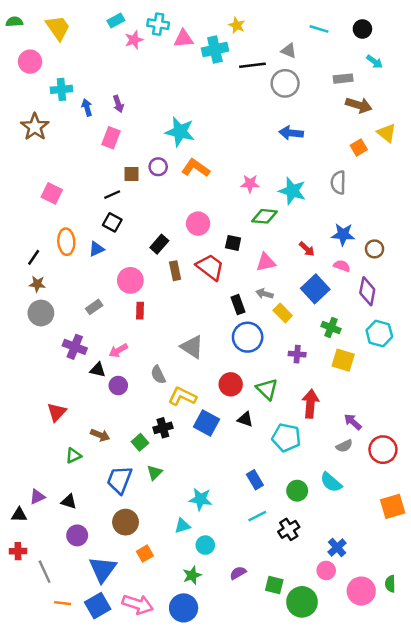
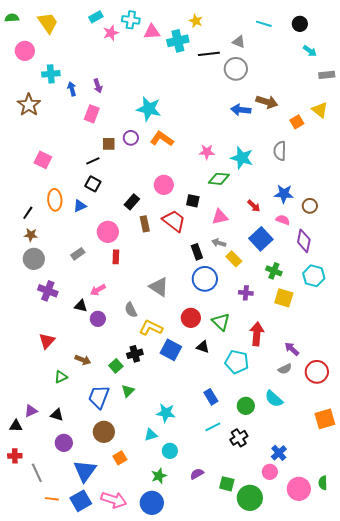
gray rectangle: (343, 79) -> (327, 75), moved
brown arrow: (359, 105) -> (267, 102), moved
purple cross: (75, 347) -> (48, 291), moved

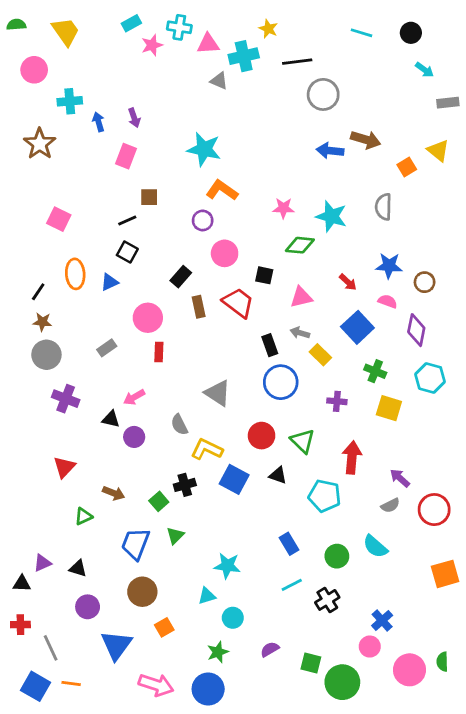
gray triangle: (239, 42) -> (219, 81), moved
black line: (209, 54) -> (297, 62), moved
purple circle: (131, 138) -> (203, 220), moved
blue square: (81, 501) -> (36, 686), moved, turned -30

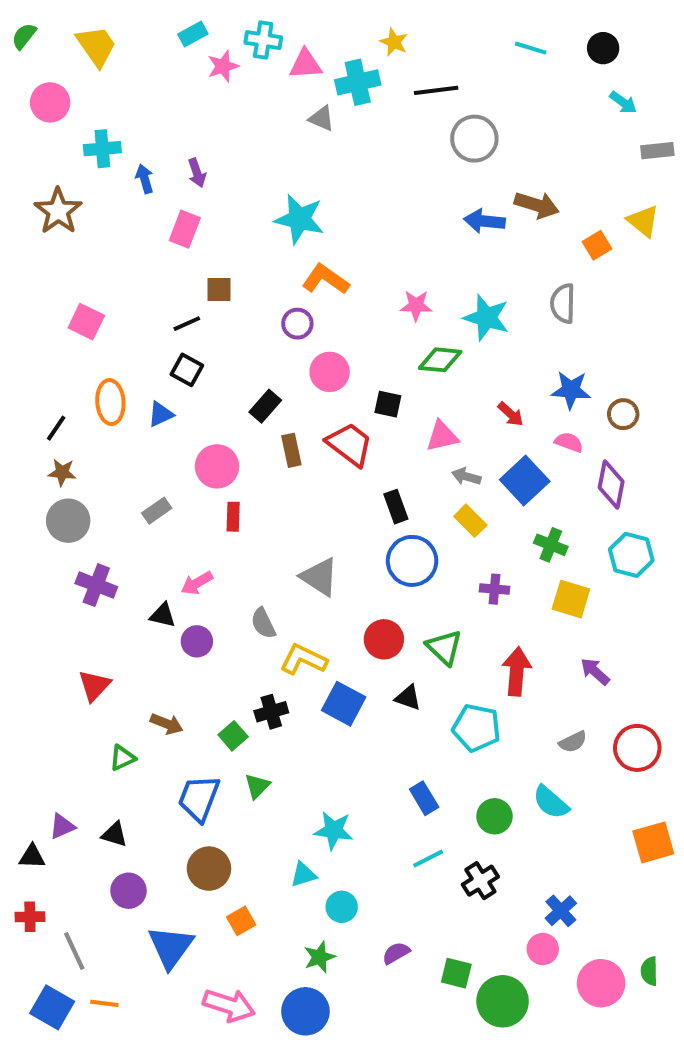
green semicircle: (16, 25) -> (24, 36), turned -48
gray arrow: (300, 333) -> (466, 476), moved
purple arrow: (400, 478) -> (595, 671), moved

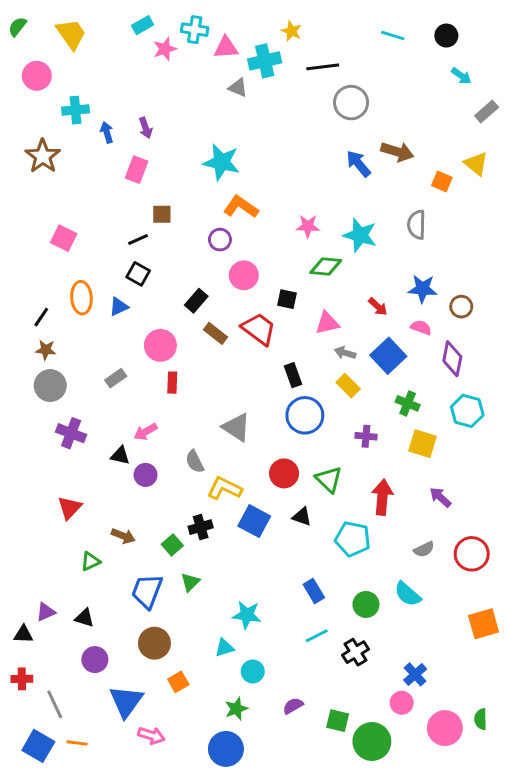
gray rectangle: (657, 151) -> (487, 112), turned -35
blue arrow: (484, 221) -> (358, 164), turned 44
orange square: (597, 245) -> (442, 182), turned -36
brown rectangle: (291, 450) -> (216, 333), turned -40
pink arrow: (229, 1005) -> (151, 736), moved, size x0.7

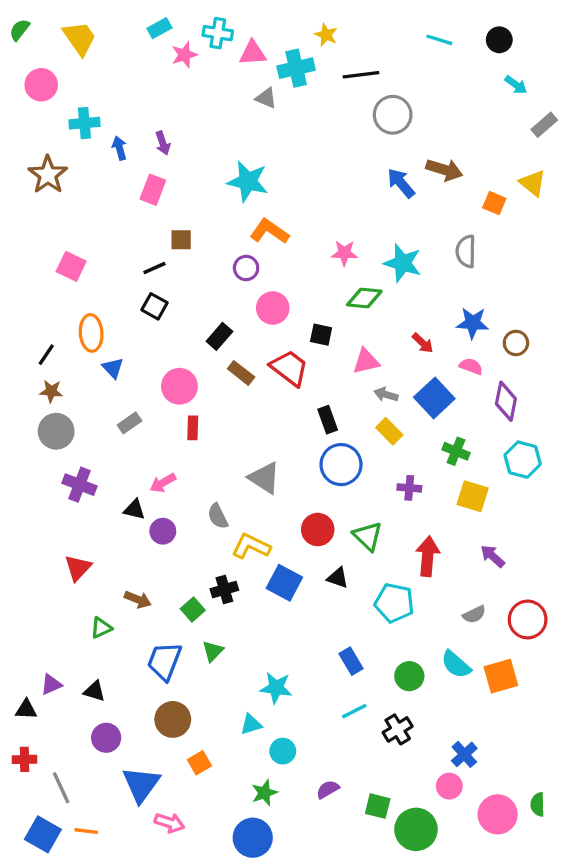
blue triangle: (119, 307) -> (113, 368), moved, turned -48
orange square: (484, 624) -> (501, 676), moved

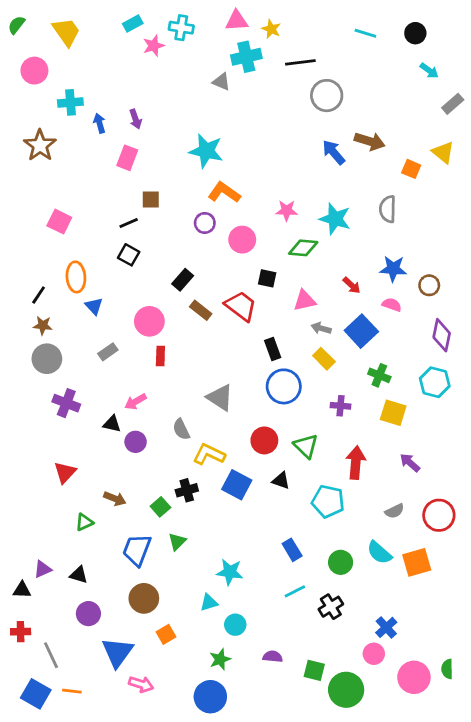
pink triangle: (253, 53) -> (237, 21), moved
pink circle: (273, 308) -> (242, 240), moved
purple diamond: (506, 401) -> (442, 335), moved
purple semicircle: (328, 789) -> (273, 657), turned 36

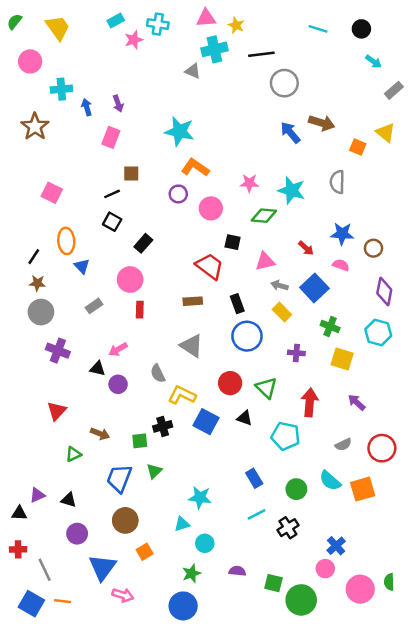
black rectangle: (183, 280) -> (143, 243), moved
brown rectangle: (201, 310) -> (193, 301), moved, turned -42
green square: (160, 507) -> (140, 441), turned 35

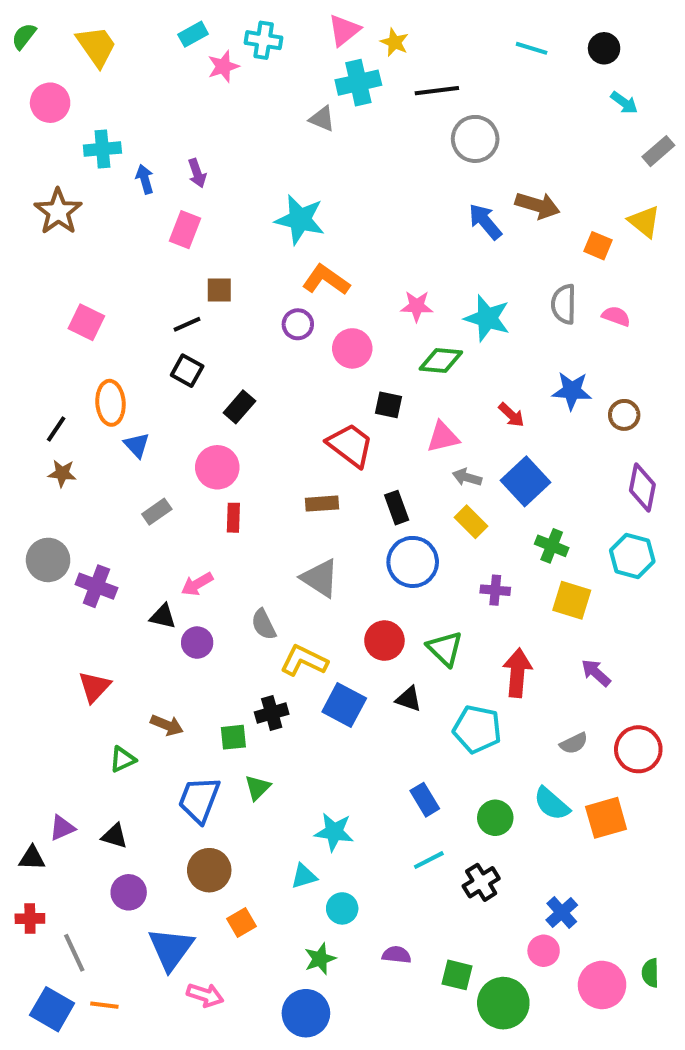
pink triangle: (206, 18) -> (344, 30), turned -35
pink semicircle: (341, 265) -> (616, 316), moved
gray circle: (41, 312) -> (48, 560), moved

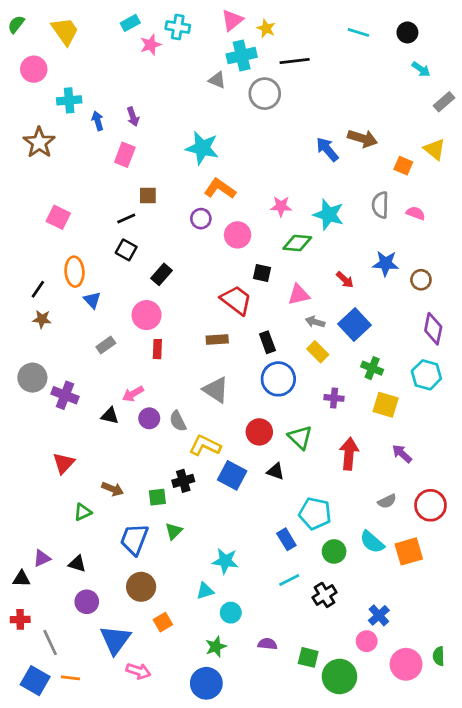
gray circle: (475, 139) -> (265, 94), moved
purple circle: (197, 643) -> (149, 418), moved
cyan pentagon: (477, 729) -> (315, 513), moved

